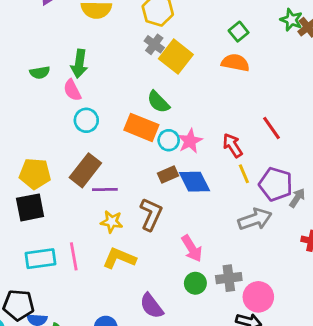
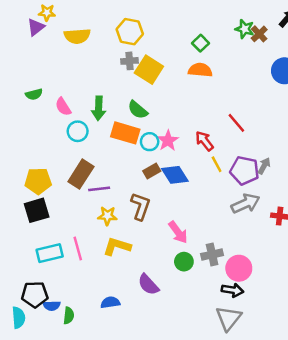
gray cross: (154, 44) -> (130, 61), turned -35
green arrow: (79, 64) -> (99, 108), moved
gray arrow: (297, 198) -> (264, 166), moved
gray arrow: (255, 219) -> (245, 204), moved

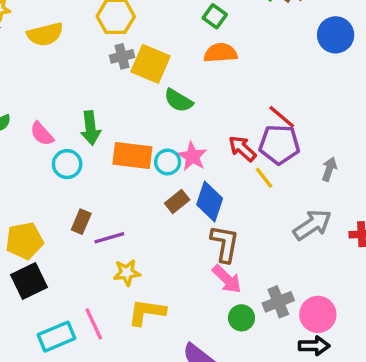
green semicircle: (138, 110) -> (178, 101), moved
purple pentagon: (245, 171) -> (279, 145), moved
brown rectangle: (81, 174) -> (81, 222), size x0.6
blue diamond: (175, 175) -> (210, 202), turned 60
brown L-shape: (140, 206) -> (225, 244), moved

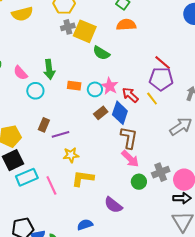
red arrow: (242, 149) -> (130, 95), moved
orange rectangle: (132, 156) -> (74, 86), size x0.6
cyan rectangle: (57, 337) -> (27, 177), moved

